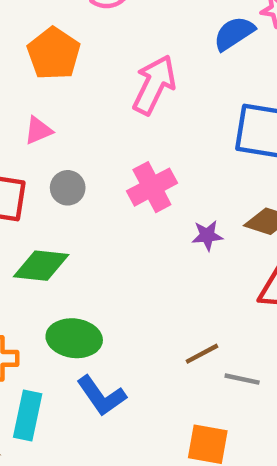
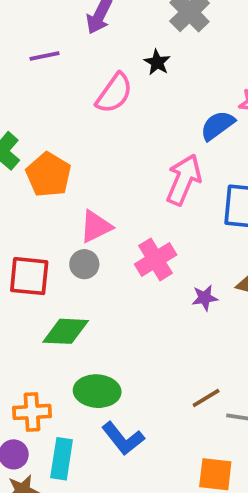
orange pentagon: (54, 54) -> (49, 175), moved
pink arrow: (154, 85) -> (184, 180), moved
pink triangle: (38, 130) -> (96, 227), moved, size x1.4

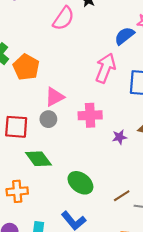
pink cross: (156, 259) -> (90, 115), turned 30
green diamond: (66, 331) -> (38, 159), turned 52
green ellipse: (97, 391) -> (80, 183), moved, turned 35
orange cross: (32, 412) -> (17, 191), moved

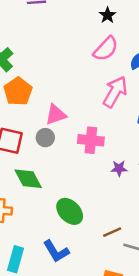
pink semicircle: (64, 18) -> (106, 49), moved
orange pentagon: (26, 67) -> (18, 91), moved

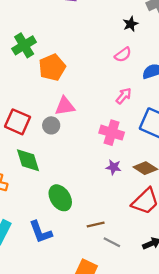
pink semicircle: (106, 49) -> (123, 55), size x0.7
orange pentagon: (18, 91) -> (52, 67), moved
pink arrow: (115, 92) -> (124, 96), size x0.6
pink cross: (91, 140) -> (112, 133), moved

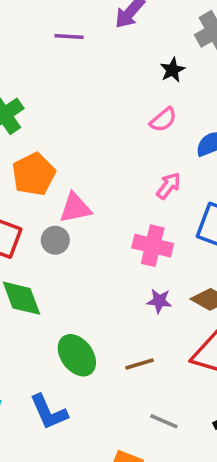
orange pentagon: (52, 67) -> (34, 174), moved
brown line: (96, 225) -> (139, 364), moved

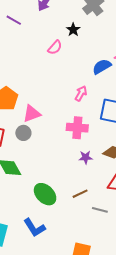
purple line: (69, 37) -> (14, 20), turned 35
pink semicircle: (163, 120) -> (55, 47), moved
gray line: (164, 421) -> (100, 210), moved

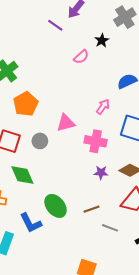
purple line: (14, 20) -> (55, 25), moved
pink triangle: (32, 114) -> (66, 123), moved
blue L-shape: (34, 228) -> (31, 223), moved

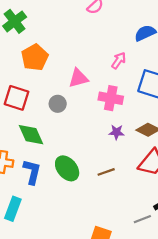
gray circle: (40, 141) -> (58, 104), moved
blue L-shape: (31, 223) -> (32, 172), moved, turned -140
gray line: (110, 228) -> (142, 219), moved, turned -42

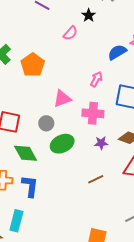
orange pentagon: (35, 57) -> (33, 65), moved
green ellipse: (67, 168) -> (62, 144), moved, turned -70

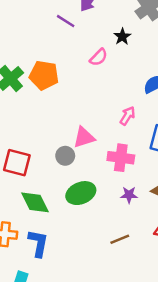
orange pentagon: (33, 65) -> (44, 75), moved, turned -30
gray circle: (46, 123) -> (65, 156), moved

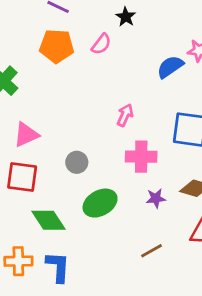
orange pentagon: (44, 75) -> (57, 46), moved
pink arrow: (127, 116) -> (125, 115), moved
pink triangle: (84, 137) -> (26, 135), moved

